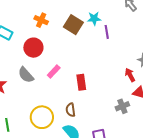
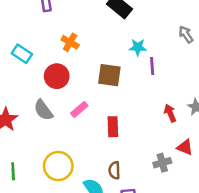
brown square: (73, 25) -> (109, 75), moved, turned -30
red arrow: (130, 75) -> (170, 113), moved
brown semicircle: (71, 110) -> (114, 170), moved

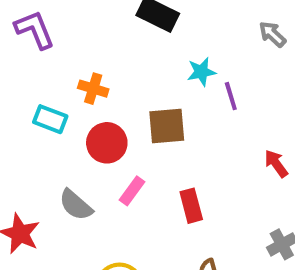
cyan rectangle: (22, 54) -> (50, 119), moved
red circle: (57, 76) -> (107, 143), moved

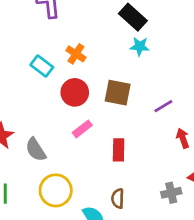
cyan star: (201, 72) -> (140, 46), moved
purple line: (231, 96) -> (163, 106), moved, turned 60
gray semicircle: (76, 205) -> (36, 150), moved

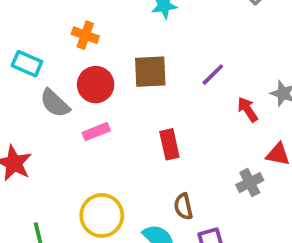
cyan rectangle: (42, 66) -> (27, 64), moved
pink rectangle: (82, 129) -> (96, 132), moved, turned 30
gray semicircle: (36, 150) -> (55, 103), moved

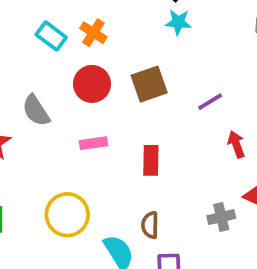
cyan rectangle: (27, 64) -> (51, 36), moved
brown square: (150, 72) -> (149, 84), turned -30
gray semicircle: (55, 103) -> (36, 111), moved
pink rectangle: (96, 132) -> (94, 143), moved

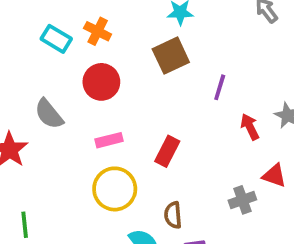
brown square: (149, 84) -> (171, 56), moved
purple line: (210, 102) -> (220, 87), turned -36
red rectangle: (151, 160) -> (167, 151), turned 32
yellow circle: (67, 215) -> (115, 189), moved

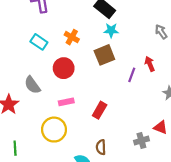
orange cross: (98, 31) -> (72, 37), moved
red arrow: (250, 127) -> (150, 64), moved
yellow circle: (115, 189) -> (54, 130), moved

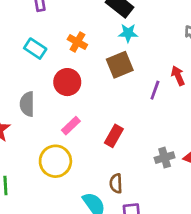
gray semicircle: (32, 85) -> (27, 104), turned 36
pink rectangle: (66, 102) -> (71, 126), turned -32
gray cross: (141, 141) -> (165, 158), moved

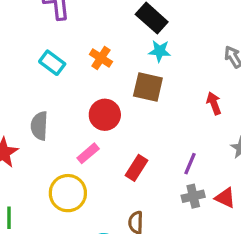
brown square: (120, 65) -> (148, 87), turned 32
red circle: (67, 82) -> (105, 115), moved
purple line: (155, 90) -> (190, 164), moved

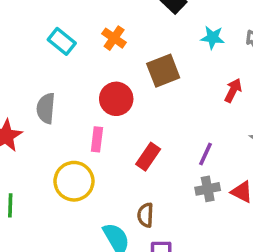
cyan star: (160, 51) -> (213, 38), moved
brown square: (148, 87) -> (163, 71), turned -36
red arrow: (214, 103) -> (233, 90), turned 45
pink rectangle: (88, 153) -> (97, 139), turned -45

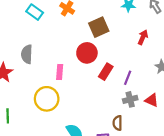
red circle: (116, 99) -> (87, 53), moved
red rectangle: (148, 157) -> (106, 72), moved
brown semicircle: (145, 215) -> (117, 123), moved

